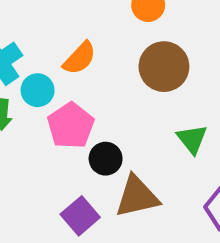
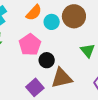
cyan circle: (38, 90) -> (52, 22), moved

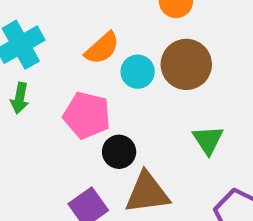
pink pentagon: (30, 45) -> (87, 115), turned -30

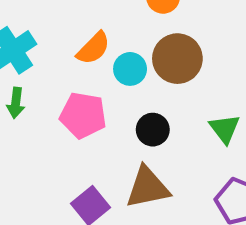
green triangle: (208, 140) -> (225, 129), moved
black circle: (119, 152) -> (153, 130), moved

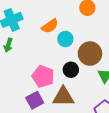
brown circle: (177, 59) -> (90, 54), moved
pink pentagon: (83, 115) -> (43, 76), moved

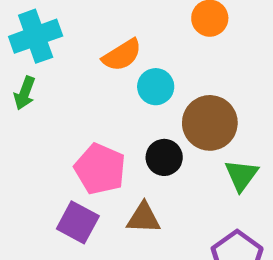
brown triangle: (63, 97) -> (143, 218), size x0.7
purple square: (35, 100) -> (78, 222), turned -36

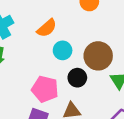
cyan circle: (156, 87) -> (63, 50), moved

